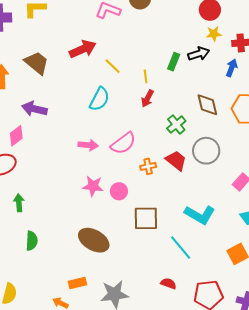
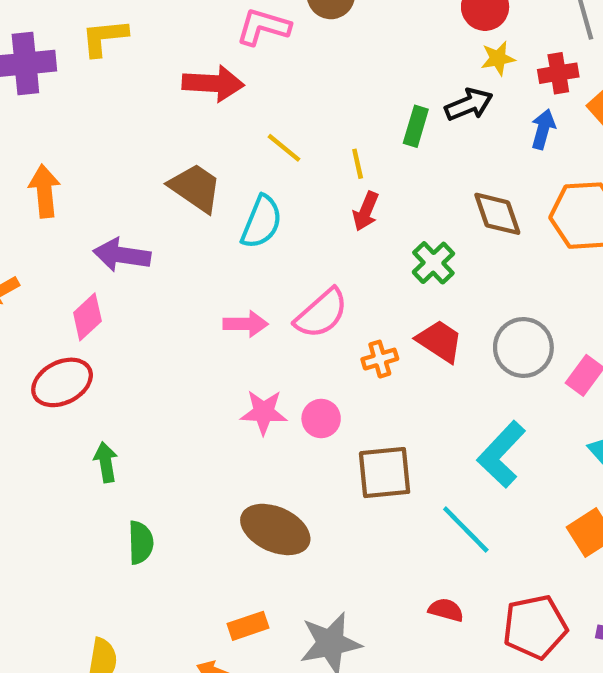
red arrow: (83, 49) -> (213, 83), moved, turned 32
brown trapezoid: (37, 63) -> (195, 188), moved
gray circle: (206, 151) -> (523, 348), moved
cyan L-shape: (200, 215) -> (501, 454), turned 108

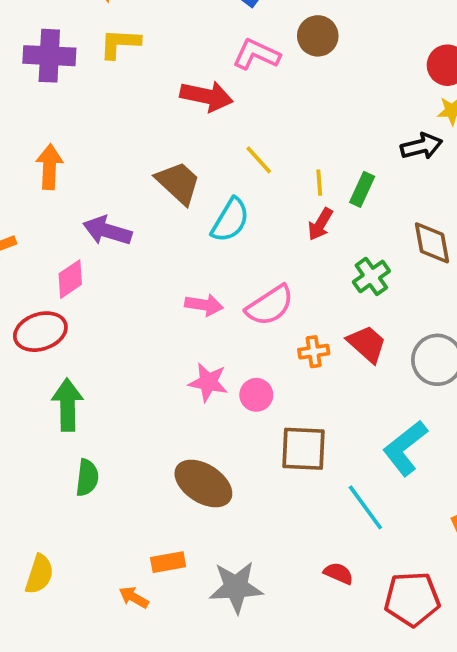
green rectangle: (416, 126) -> (362, 189), moved
green arrow: (106, 462) -> (68, 405), size x1.5

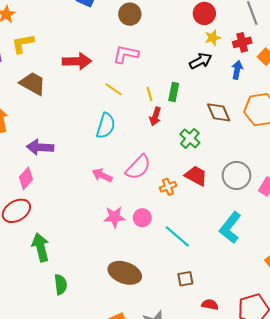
pink L-shape: (256, 54) -> (126, 54), moved
brown trapezoid: (178, 183) -> (33, 83), moved
pink arrow: (204, 305) -> (102, 175), turned -150
brown square: (304, 449) -> (185, 279), moved, size x0.6
cyan line: (365, 507) -> (177, 236), moved

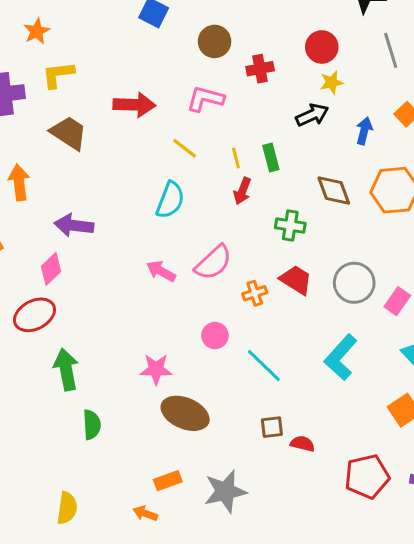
red cross: (242, 42) -> (260, 69), moved
green rectangle: (174, 92) -> (271, 157), turned -30
green cross: (190, 138) -> (290, 226), turned -36
pink star: (114, 217) -> (156, 369), moved
red semicircle: (210, 305) -> (303, 444), moved

